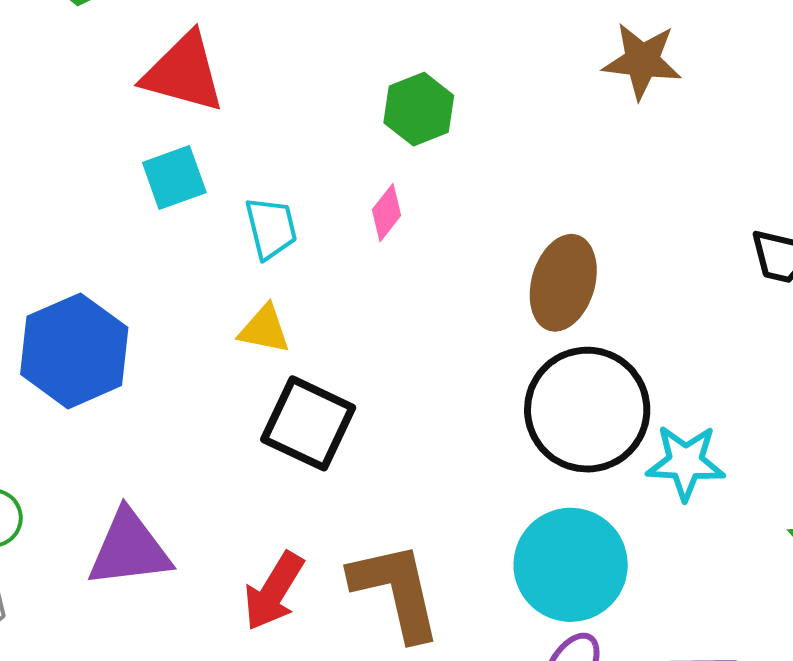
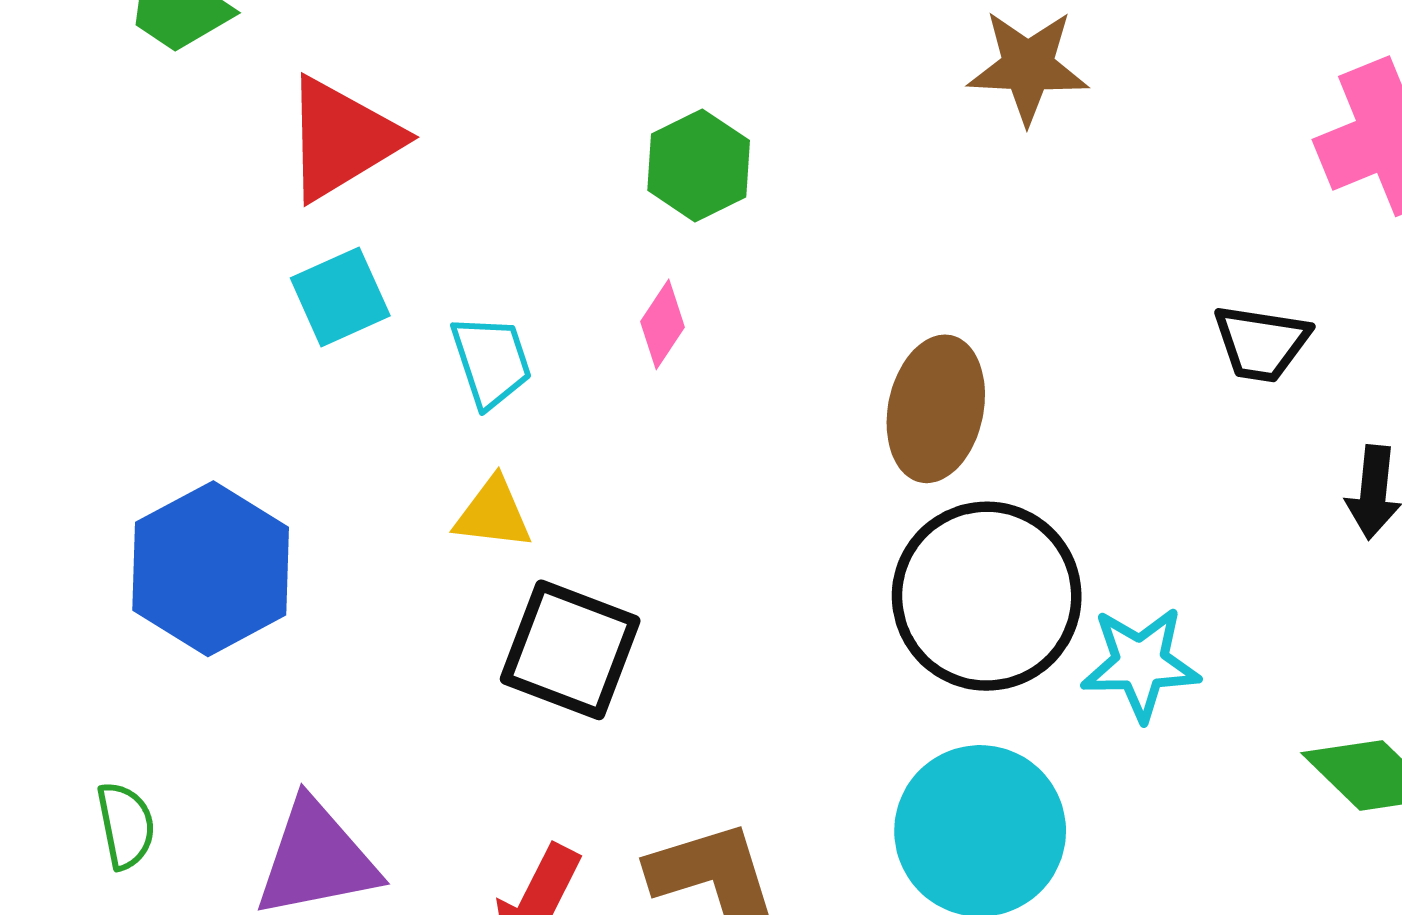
red triangle: (184, 73) -> (342, 139), turned -42

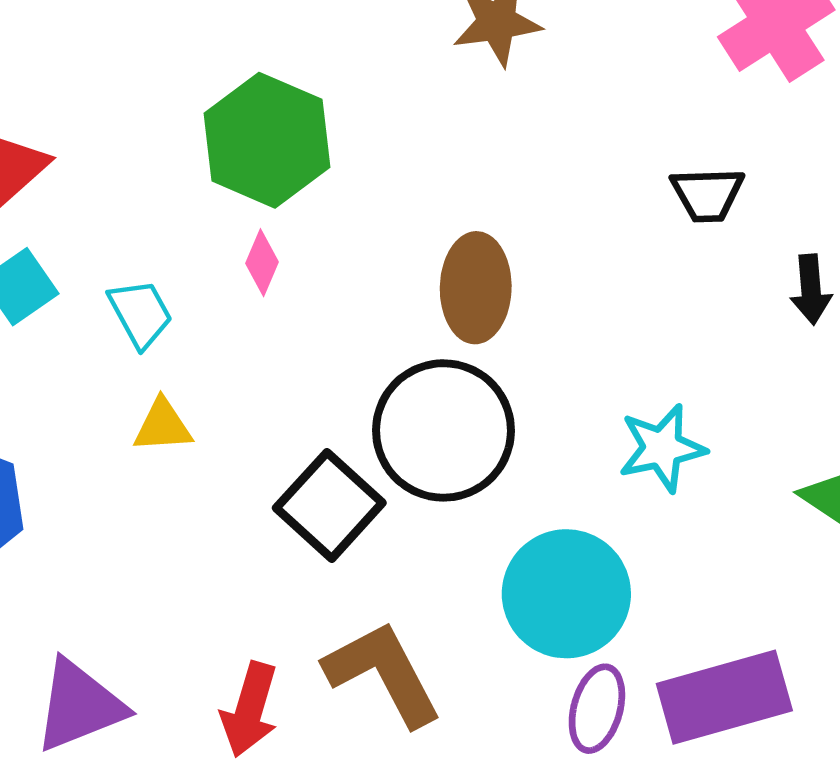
green hexagon: (699, 165) -> (267, 140), size x1.6
black circle: (987, 596) -> (443, 430), moved
black square: (570, 650) -> (329, 505), moved, turned 32

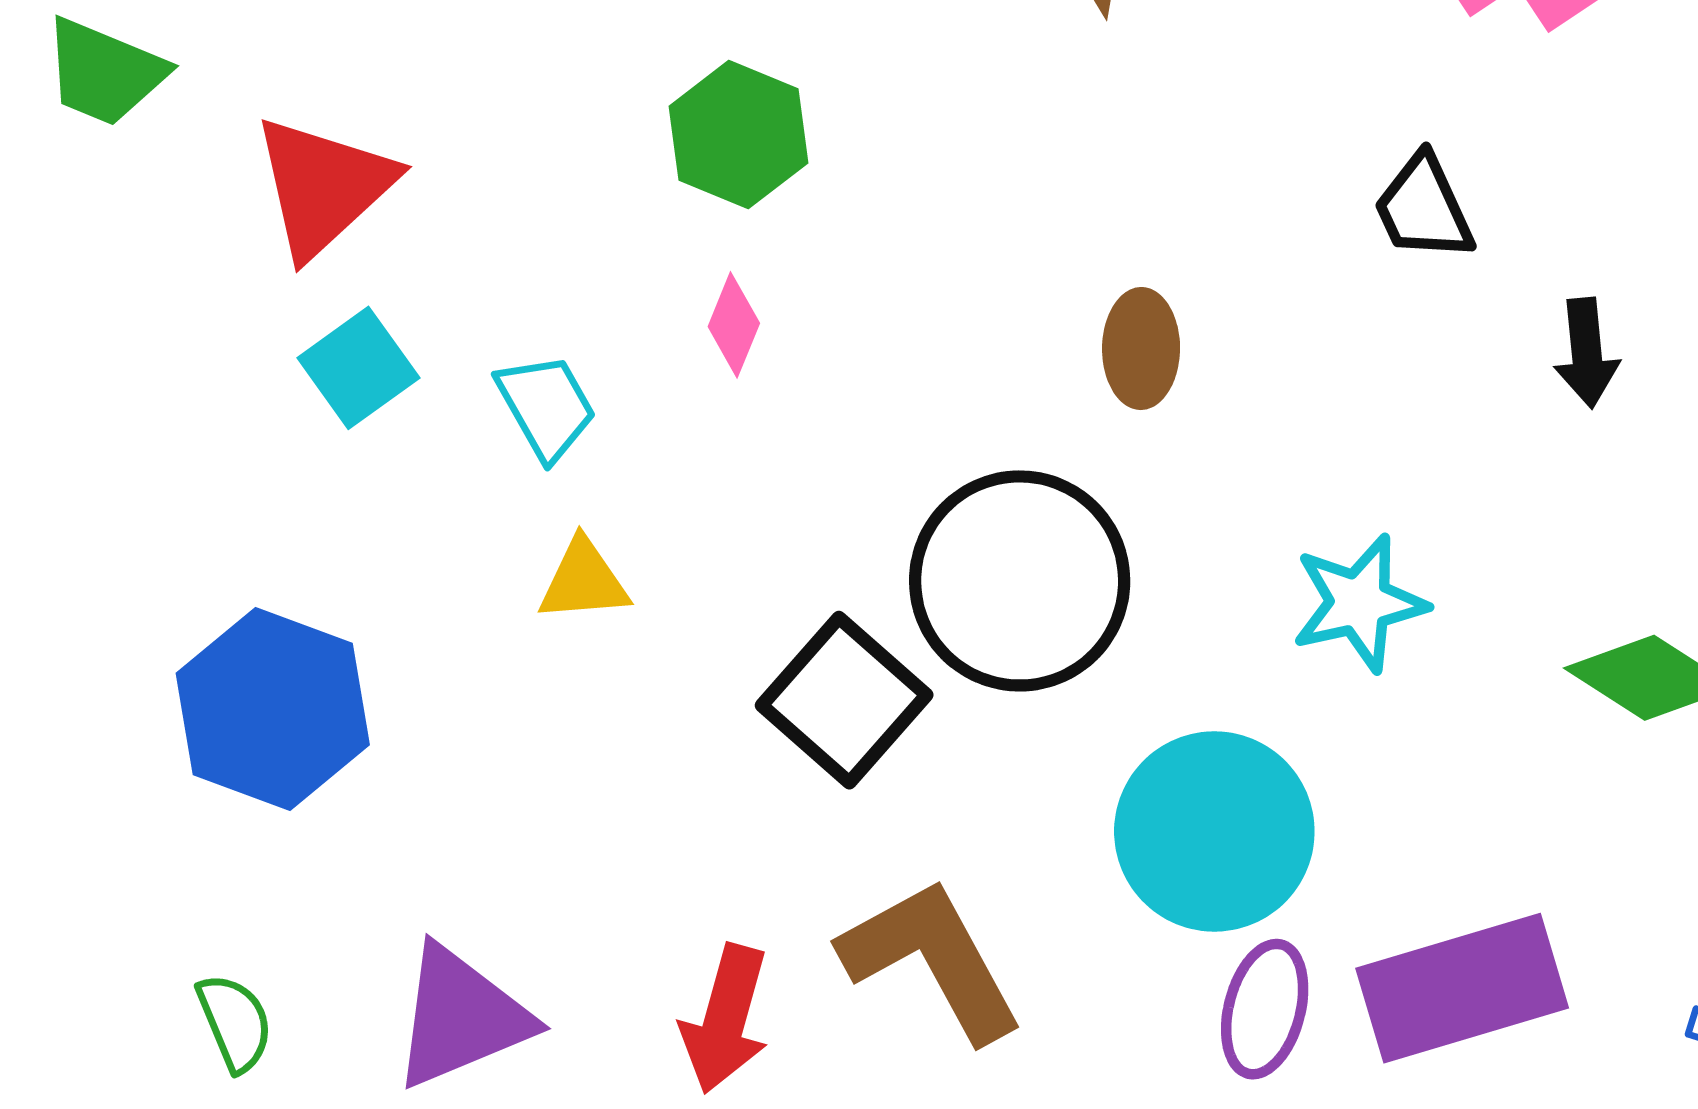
green hexagon: (267, 140) -> (739, 135), size x0.7
black trapezoid: (707, 194) -> (1424, 208), turned 68
brown ellipse: (476, 288) -> (1141, 349), moved, size x0.7

